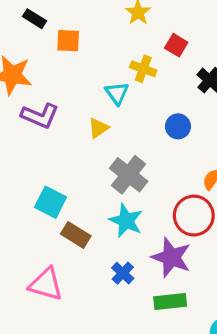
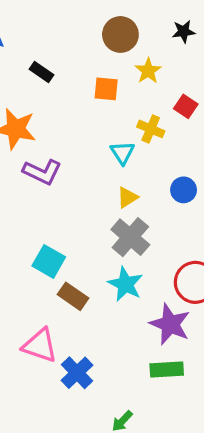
orange square: (68, 41) -> (106, 89), moved
yellow triangle: (98, 128) -> (127, 197), moved
blue cross: (123, 273) -> (77, 373), moved, size x1.4

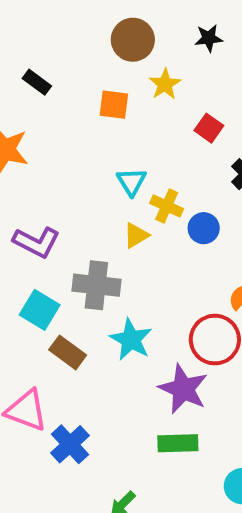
yellow cross: (151, 129) -> (167, 206), moved
purple L-shape: (42, 172) -> (36, 242), moved
gray cross: (130, 237) -> (96, 285), moved, turned -36

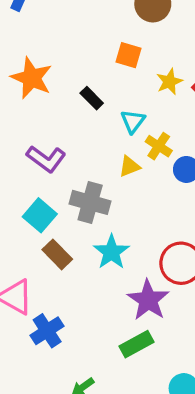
black rectangle: (37, 82) -> (92, 98), moved
yellow star: (165, 84) -> (169, 82), moved
green rectangle: (178, 443) -> (137, 344), turned -36

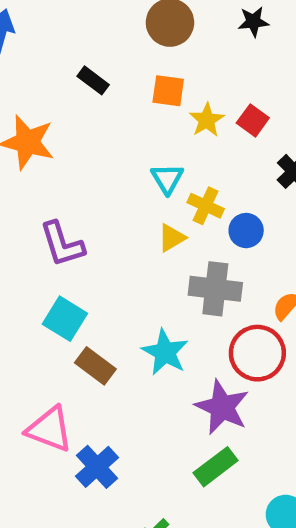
orange square: (128, 55) -> (168, 91), moved
black rectangle: (92, 98) -> (93, 80), moved
purple L-shape: (46, 159) -> (62, 244), turned 45
gray cross: (90, 202) -> (215, 289), moved

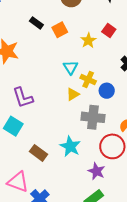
orange square: (168, 91) -> (60, 30), moved, turned -35
red square: (253, 120) -> (109, 31), moved
cyan square: (65, 319) -> (13, 126), moved
purple star: (222, 407) -> (96, 171), size x0.7

